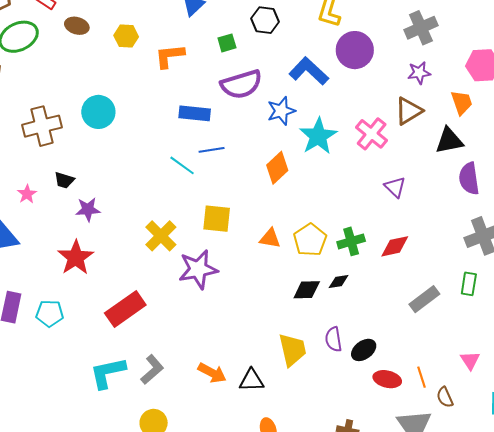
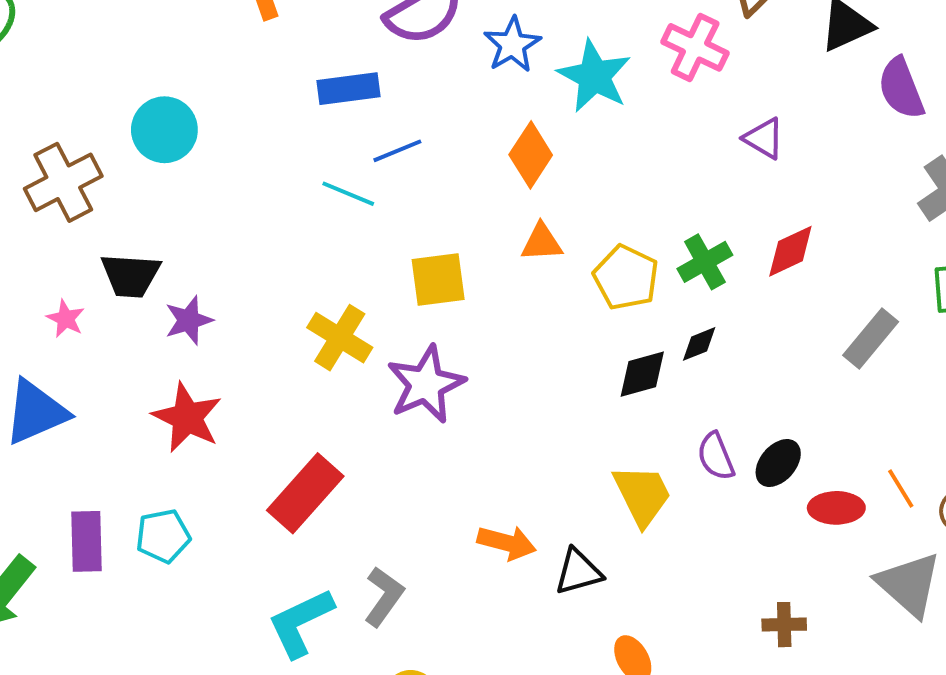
black trapezoid: (64, 180) -> (130, 275), size x1.5
orange triangle: (270, 238) -> (542, 242), moved
orange arrow: (212, 373) -> (507, 543), moved

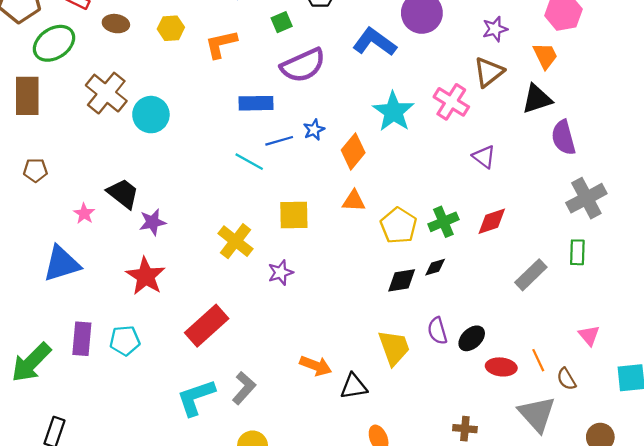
blue star: (512, 45) -> (314, 130), moved, size x0.7
brown cross: (63, 182) -> (106, 93), moved, turned -30
black trapezoid: (130, 275) -> (123, 194), turned -152
purple star: (426, 384) -> (281, 273), size x0.6

